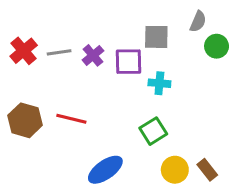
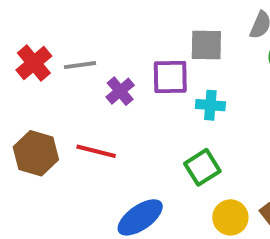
purple cross: (93, 55) -> (120, 91), moved

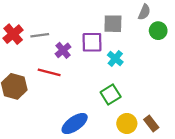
cyan cross: (210, 105) -> (115, 58), turned 35
red line: (96, 151) -> (49, 72), moved

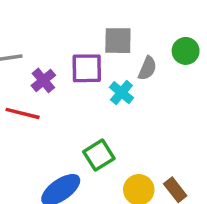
gray semicircle: (144, 12) -> (147, 68), moved
green square: (111, 94) -> (99, 155), moved

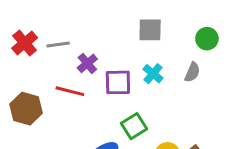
purple square: (87, 68) -> (118, 82), moved
gray semicircle: (147, 68) -> (192, 72), moved

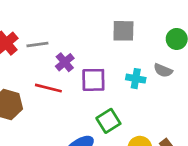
gray semicircle: (192, 72) -> (163, 70), turned 90
cyan cross: (153, 74) -> (136, 79), moved, turned -30

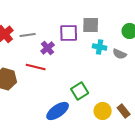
cyan cross: (136, 79) -> (100, 47), moved
purple square: (93, 80) -> (69, 33), moved

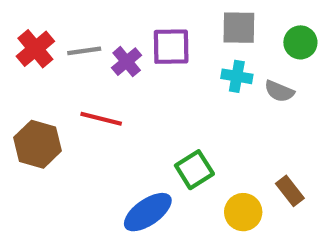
gray square: (91, 25) -> (239, 28), moved
purple cross: (48, 48) -> (127, 62), moved
brown rectangle: (124, 111) -> (290, 191), moved

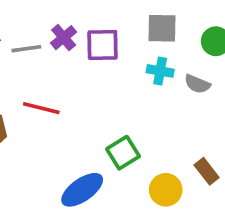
purple cross: (127, 62) -> (64, 38), moved

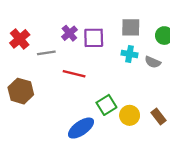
gray line: (26, 49) -> (46, 53), moved
red line: (41, 108) -> (74, 74), moved
yellow circle: (166, 190) -> (130, 115), moved

